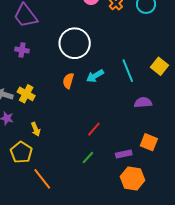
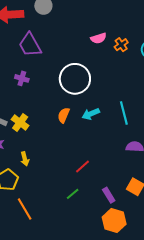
purple rectangle: (124, 154) -> (109, 195), turned 63

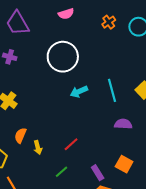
pink semicircle: (99, 38) -> (66, 14), moved
orange semicircle: (64, 115) -> (20, 135), moved
yellow arrow: (25, 159) -> (38, 147), moved

